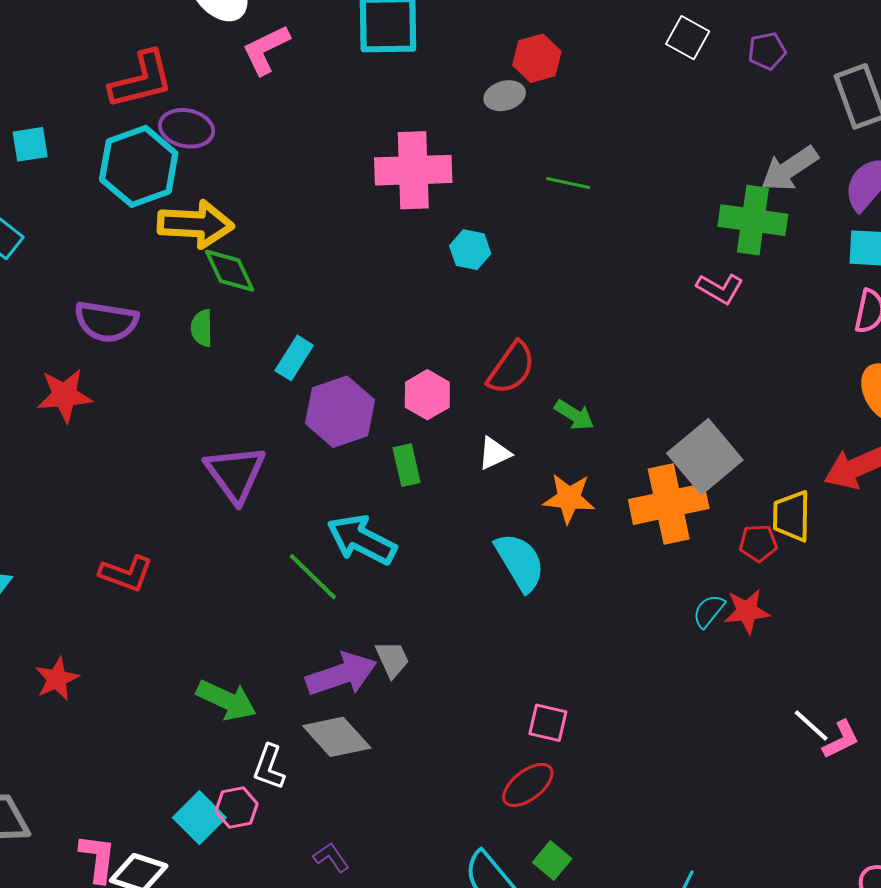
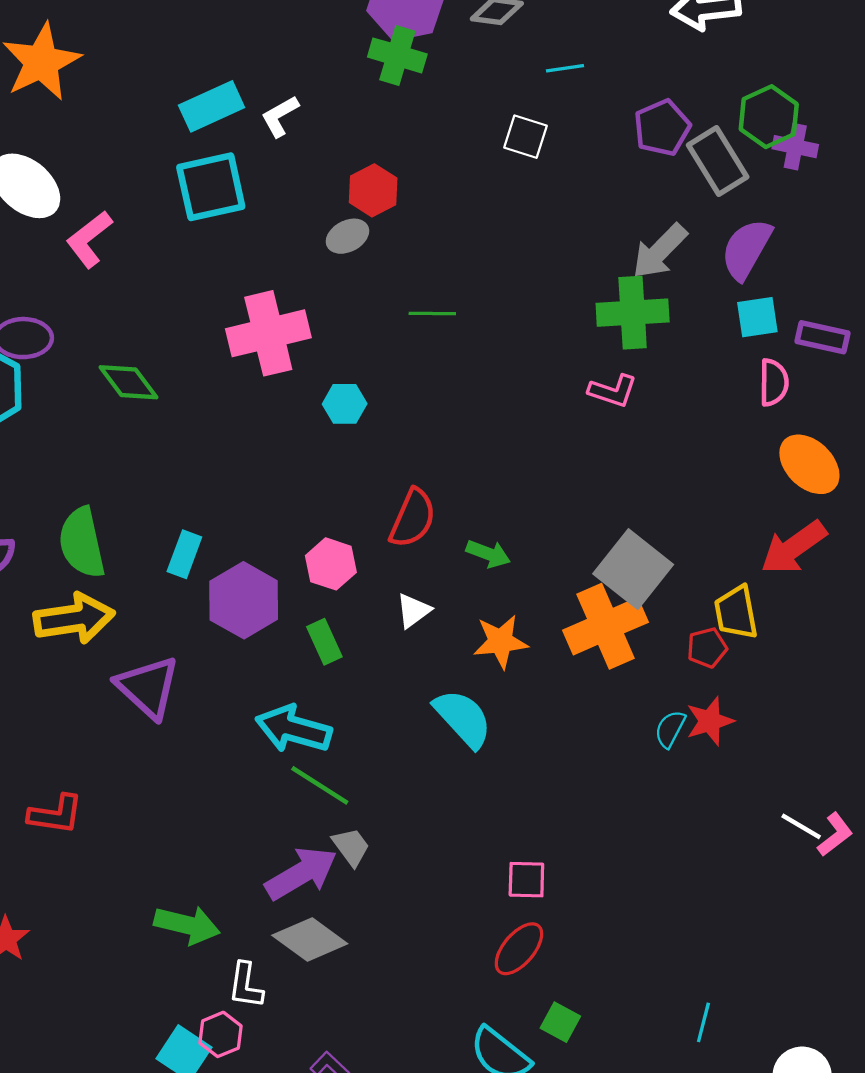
purple pentagon: (767, 51) -> (662, 128), moved, size x1.4
yellow arrow: (196, 224) -> (74, 619), moved
green diamond: (230, 271) -> (129, 382), moved
green semicircle: (202, 328) -> (82, 543), size x1.8
green line: (313, 577) -> (320, 785), moved

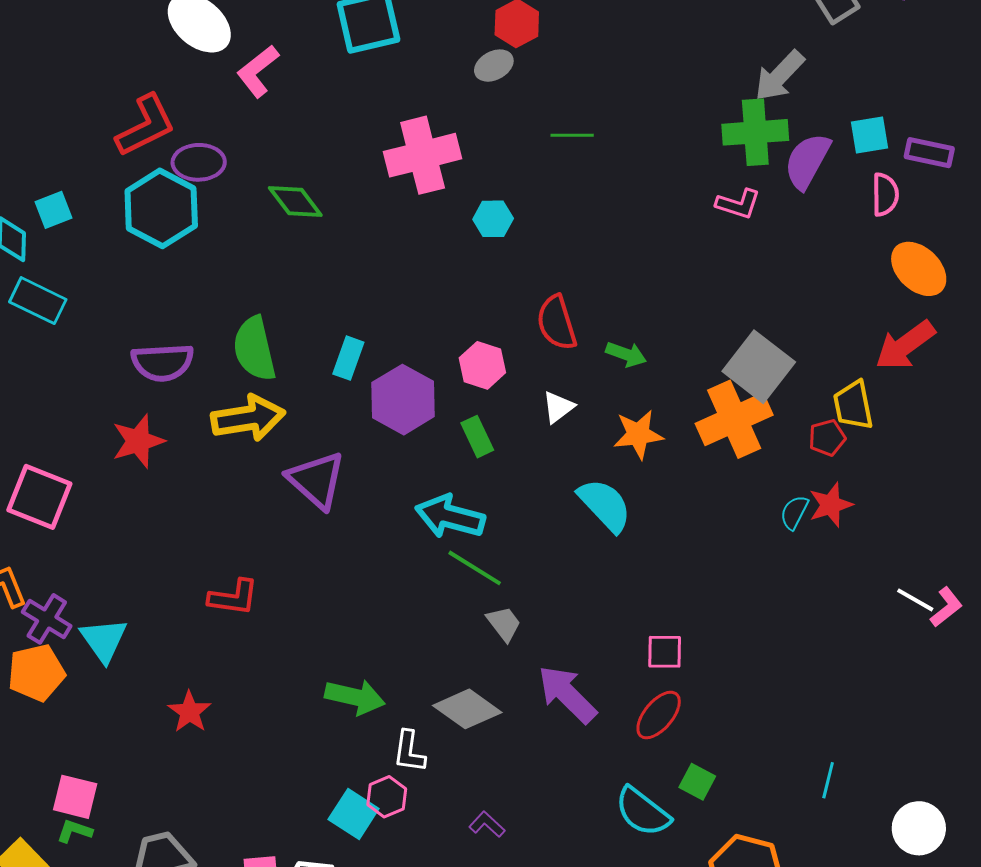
purple semicircle: (746, 249) -> (807, 161), moved
red semicircle: (413, 518) -> (557, 323), turned 140
purple arrow: (301, 873) -> (567, 694), moved, turned -104

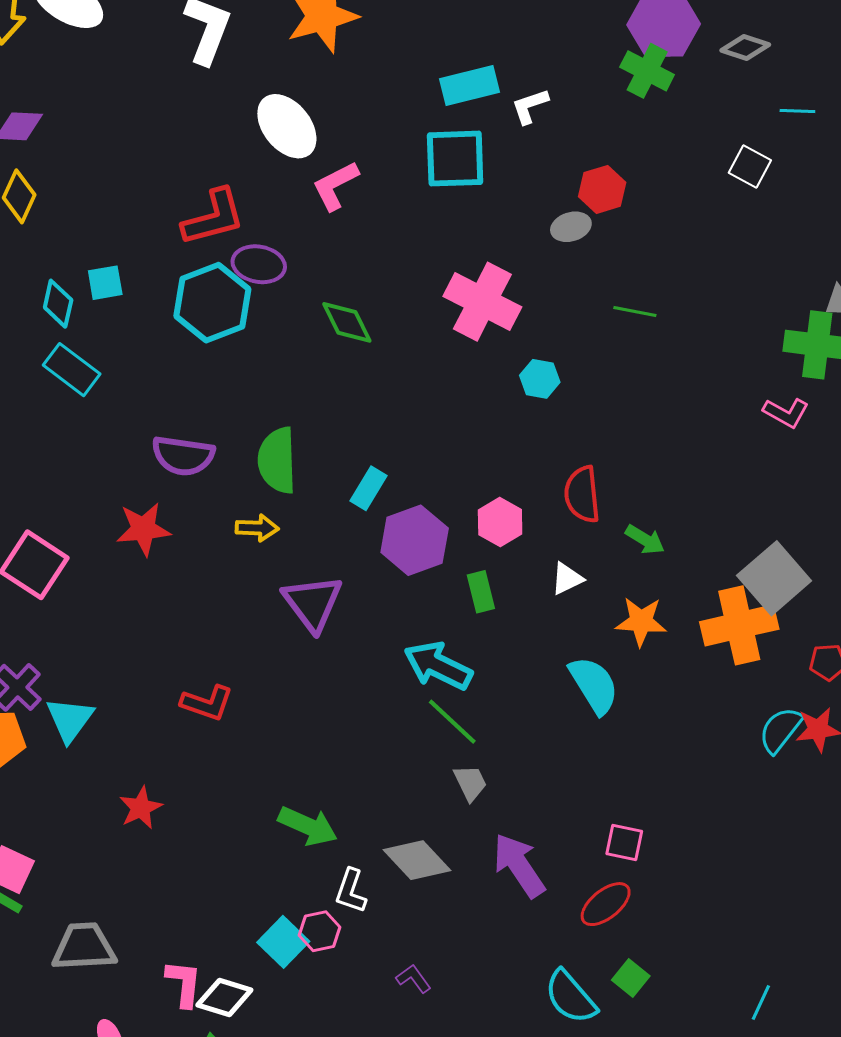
pink cross: (423, 155) -> (482, 302), turned 30
yellow arrow: (248, 418) -> (257, 528), size x0.6
cyan semicircle: (794, 512) -> (780, 730), size x1.4

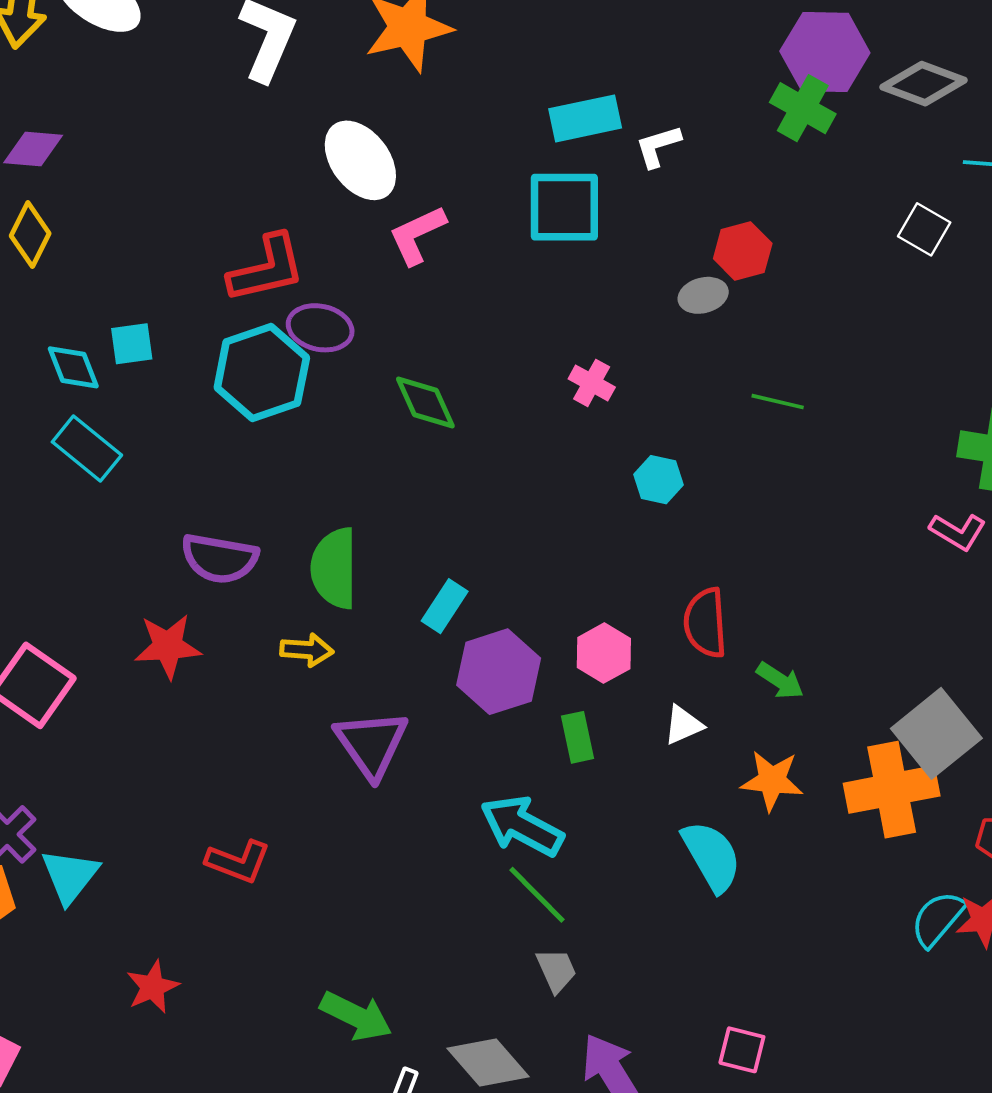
gray diamond: (745, 47) -> (924, 84), size x1.4
pink cross: (482, 302) -> (592, 383), size x0.5
cyan diamond: (58, 304) -> (73, 367), turned -36

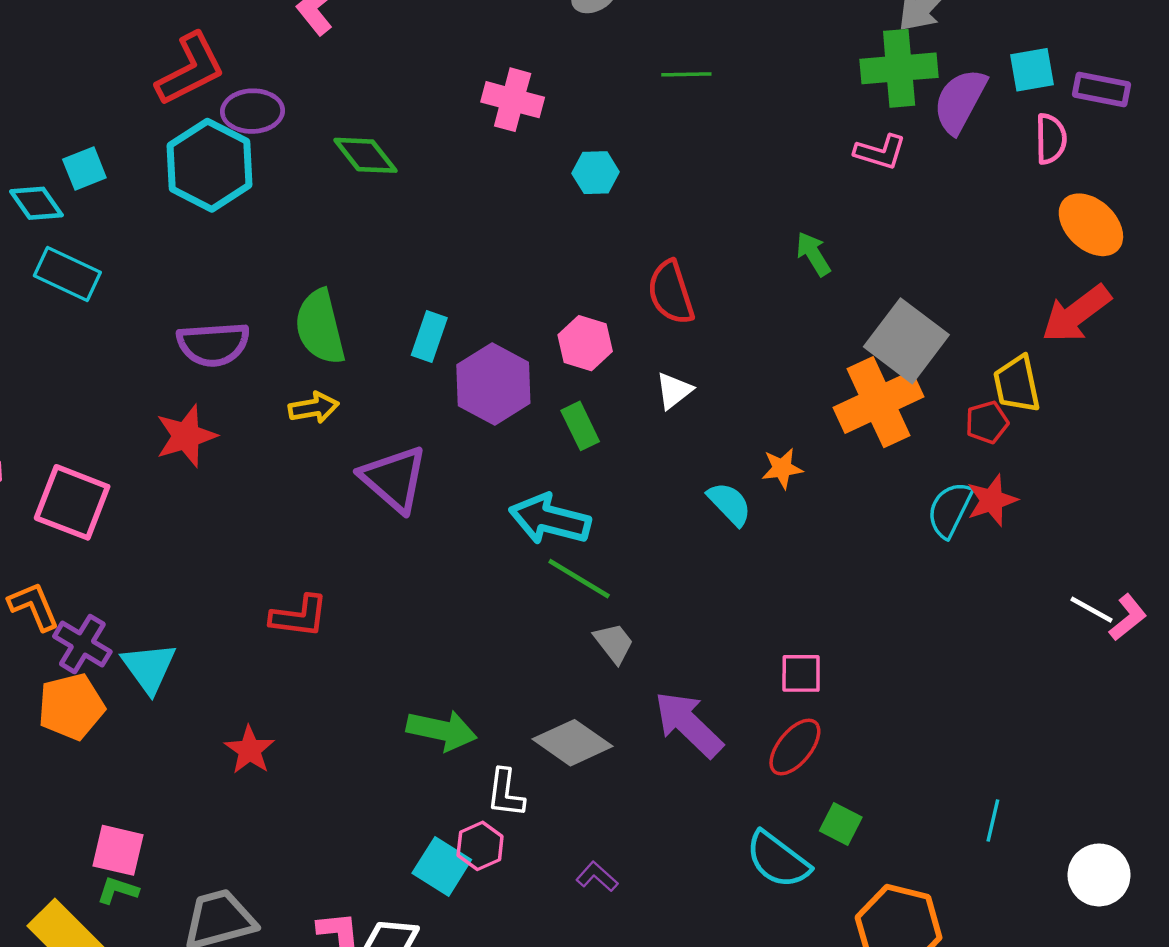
pink cross: (592, 383) -> (513, 100), size x1.4
green arrow: (780, 681) -> (813, 254), moved, turned -141
orange star: (772, 780) -> (782, 468), moved, size x0.7
cyan semicircle: (712, 856) -> (729, 504), size x0.7

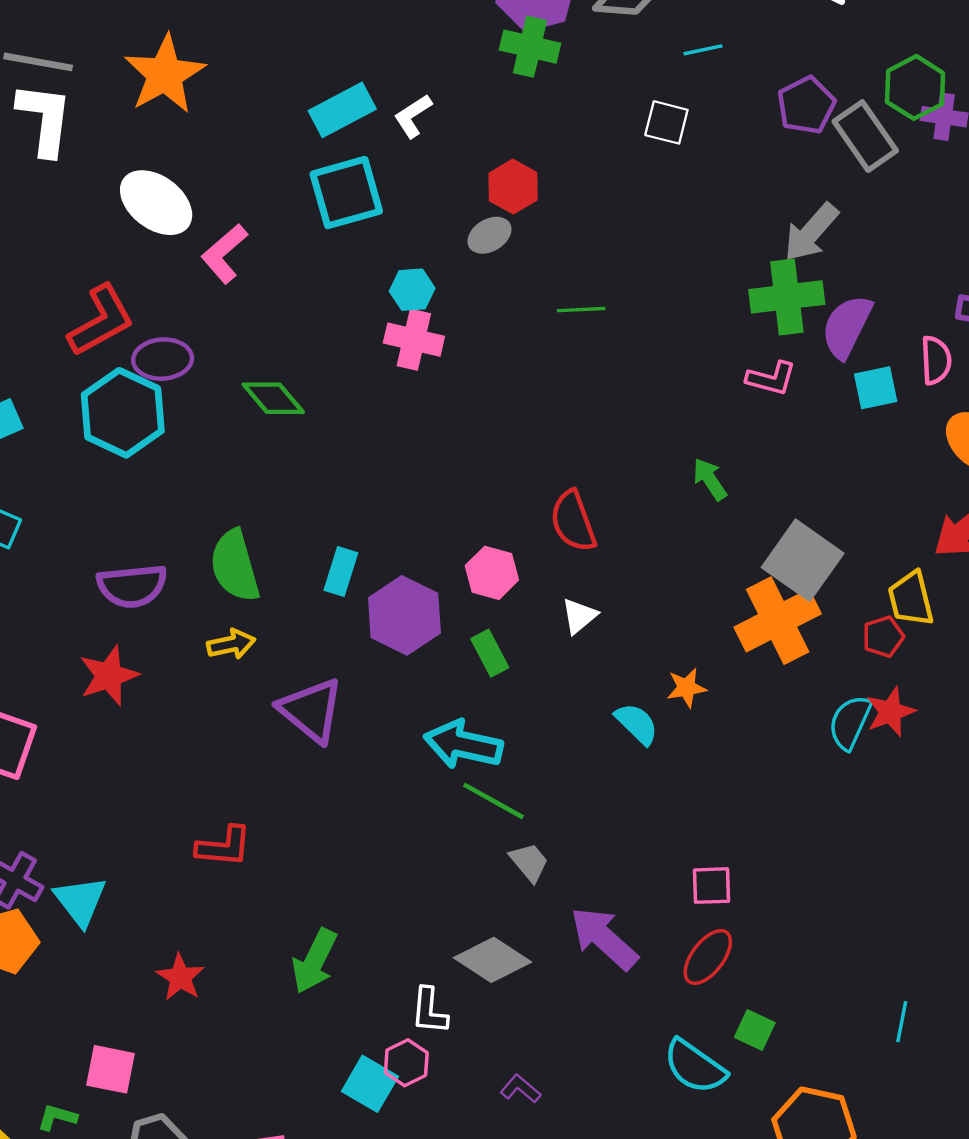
cyan square: (1032, 70) -> (876, 388), moved
cyan hexagon: (596, 173) -> (412, 290), moved
green arrow: (442, 730) -> (314, 961), moved, turned 106
pink square: (118, 850) -> (110, 1069), moved

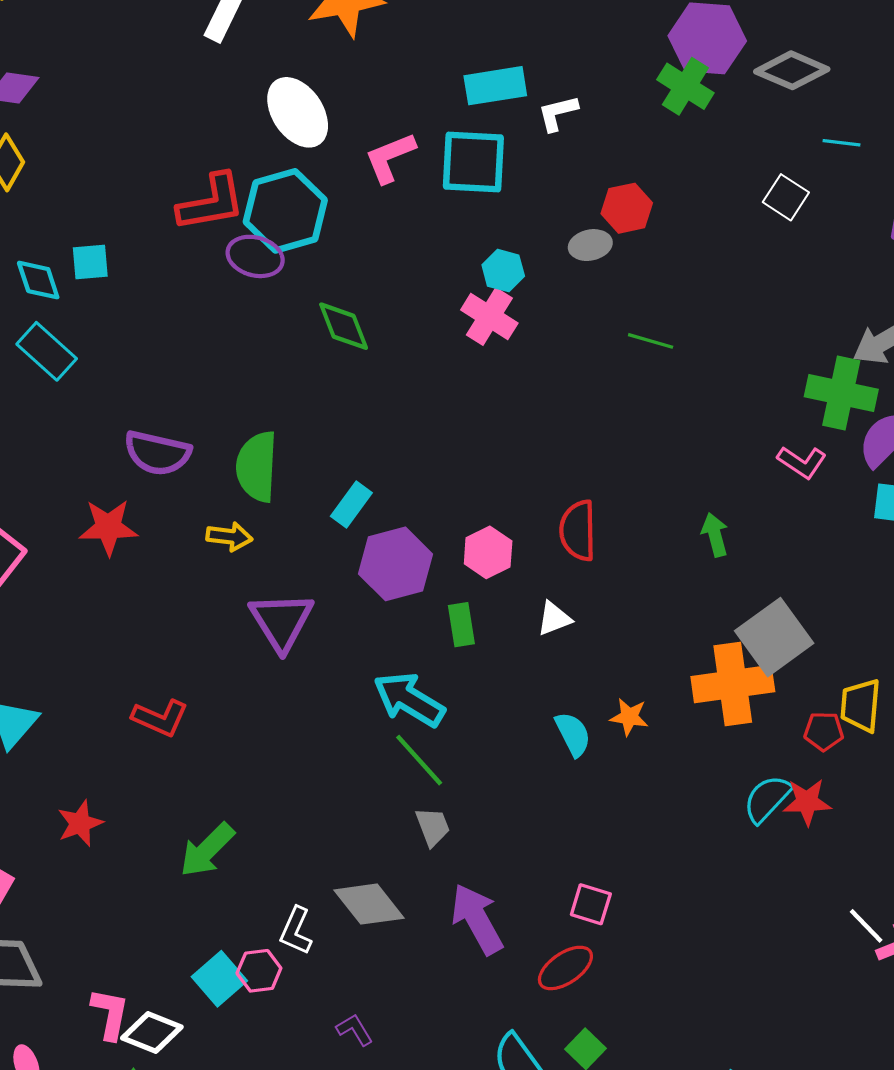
pink L-shape: (224, 254) -> (390, 158), moved
cyan hexagon: (123, 413) -> (285, 211), moved

